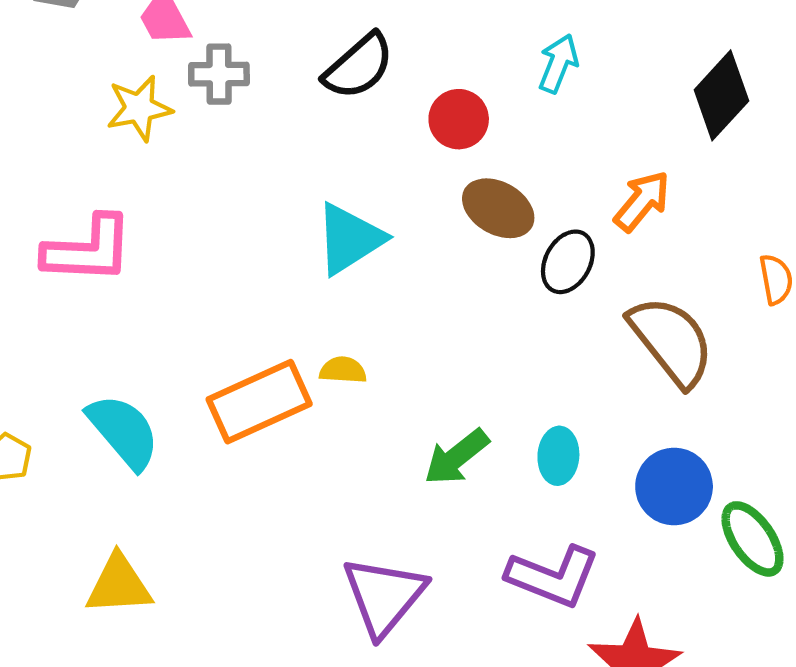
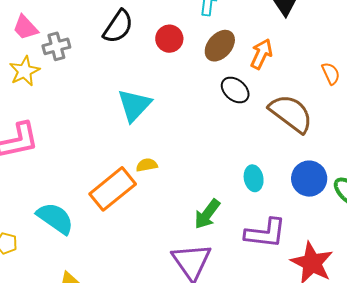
brown ellipse: (498, 208) -> (220, 46), moved, turned -64
black ellipse: (568, 262) -> (235, 90), turned -64
green arrow: (456, 457) -> (207, 214), moved

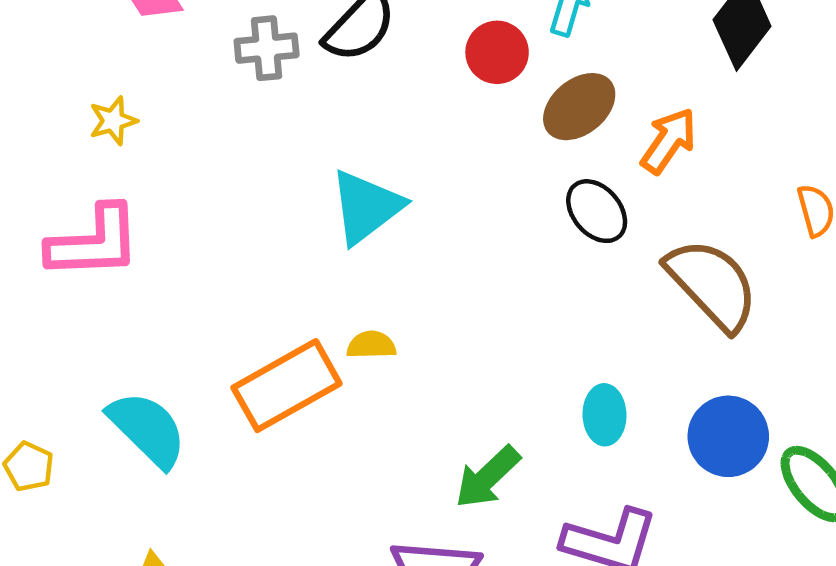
red circle: (169, 39) -> (497, 52), moved
gray cross: (56, 46) -> (267, 48), moved
yellow star: (24, 71) -> (113, 121), moved, size x0.7

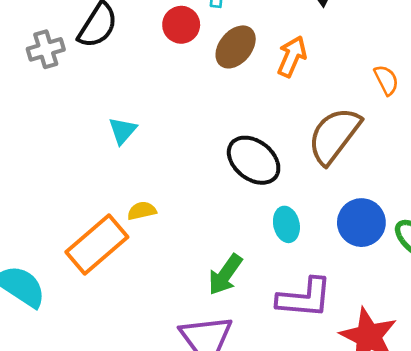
cyan triangle: (366, 207) -> (123, 131), size x0.6
black ellipse: (597, 211) -> (254, 160), moved, size x1.4
brown semicircle: (712, 284) -> (334, 135), turned -88

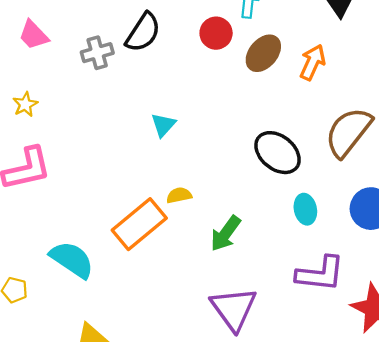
green arrow: (225, 275) -> (226, 233), moved

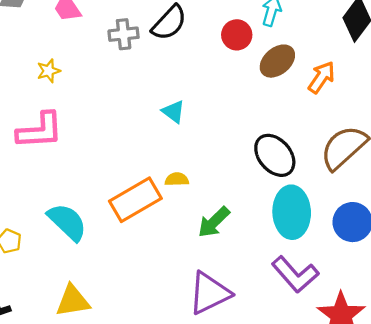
cyan triangle: (163, 125) -> (173, 112), turned -45
cyan ellipse: (305, 209) -> (292, 212), size x1.8
purple L-shape: (320, 274) -> (295, 274), turned 33
purple triangle: (234, 309) -> (209, 293), turned 30

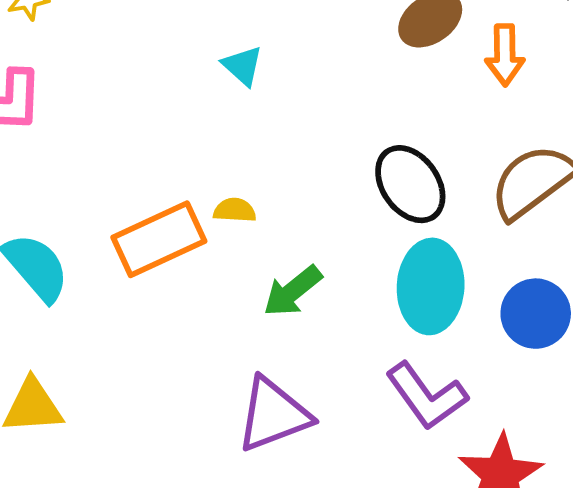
orange arrow: (322, 77) -> (505, 55), turned 140
cyan triangle: (173, 112) -> (243, 66), moved

